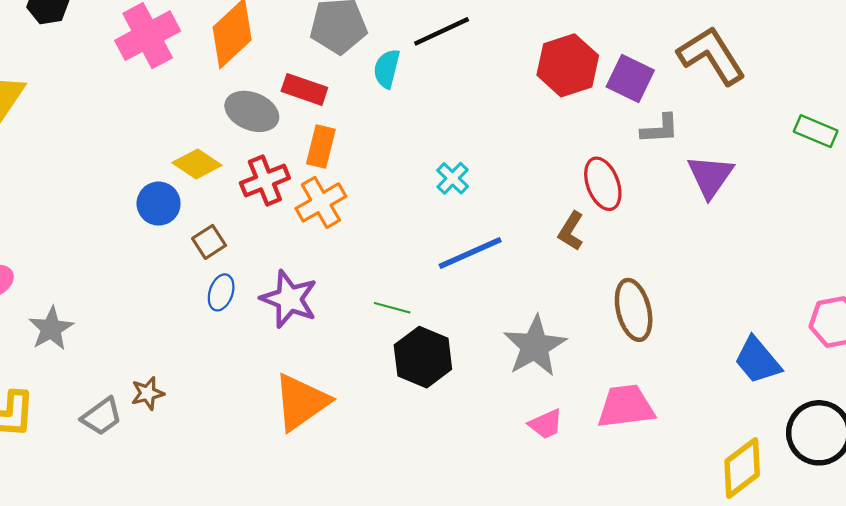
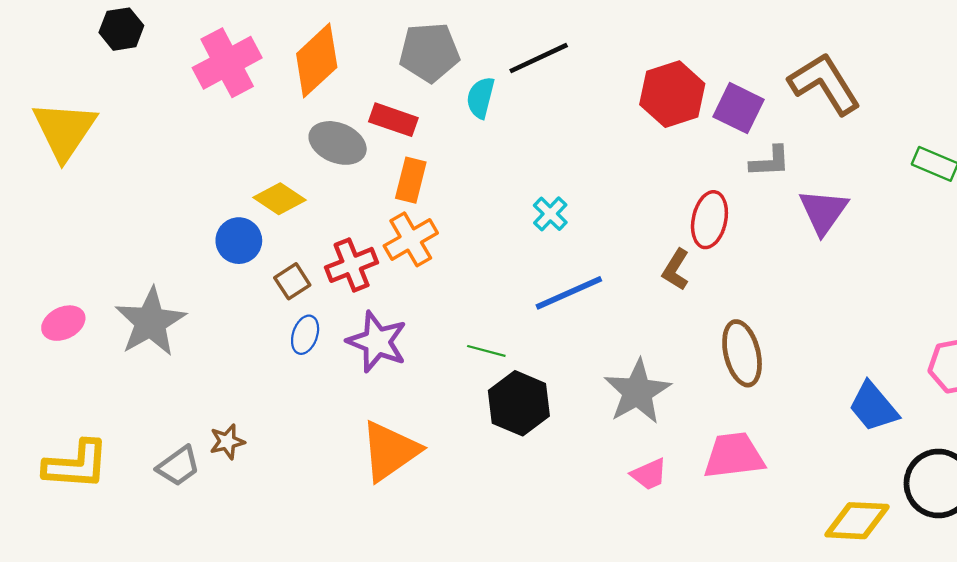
red cross: (265, 181) -> (352, 265), moved
red ellipse: (603, 184) -> (709, 220), turned 33
gray star: (51, 329) -> (150, 322), moved, size x1.5
yellow diamond: (742, 468) -> (857, 521), turned 40

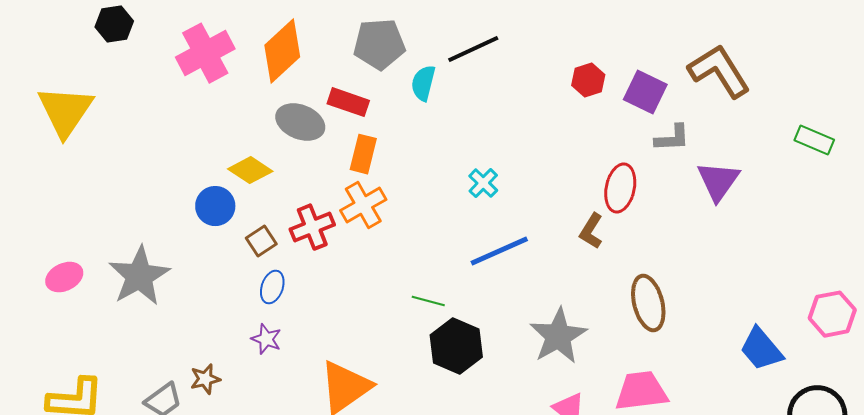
red hexagon: (672, 94) -> (588, 80), size x0.6
purple star: (377, 342) -> (266, 339), moved, size x0.6

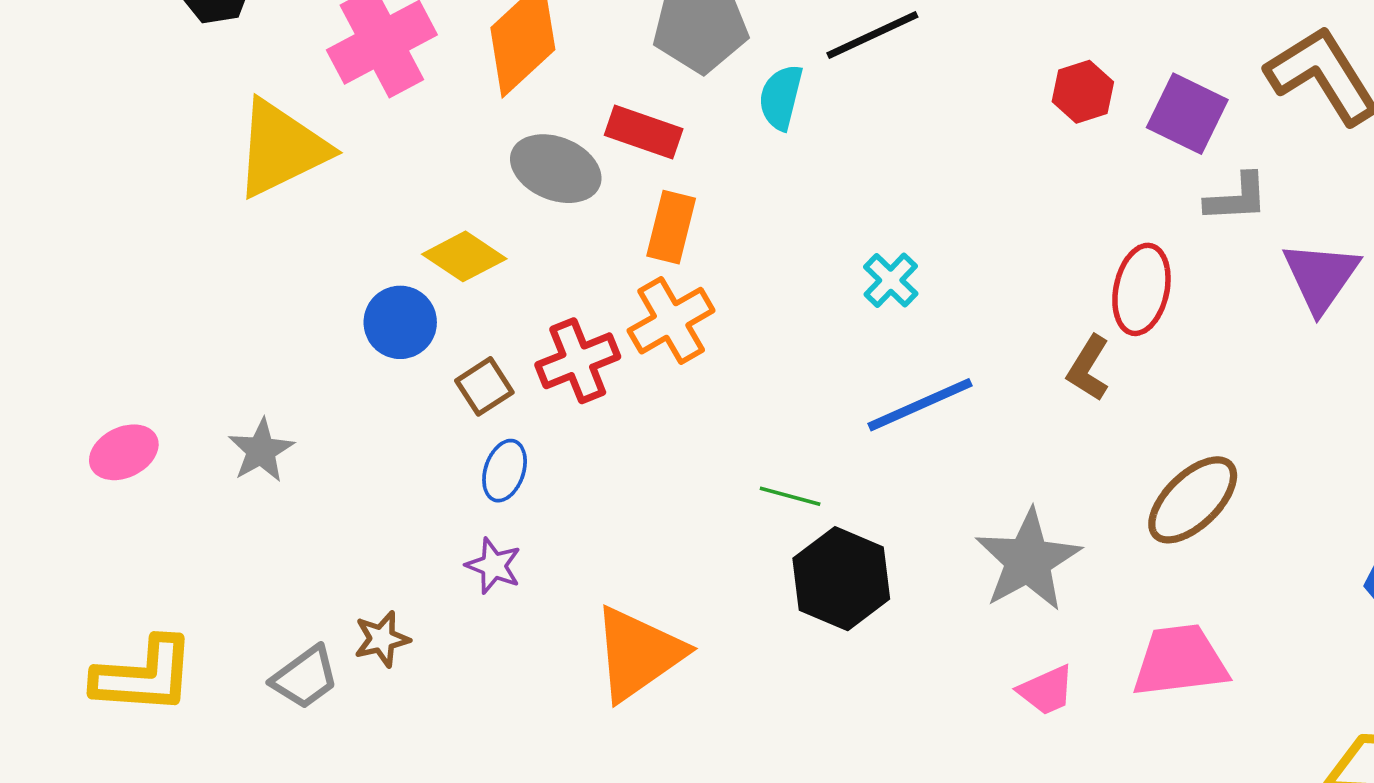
yellow triangle: (65, 111) -> (281, 148), moved, turned 30
gray star: (139, 276) -> (261, 450), size x0.6
brown ellipse: (648, 303) -> (1193, 500), turned 60

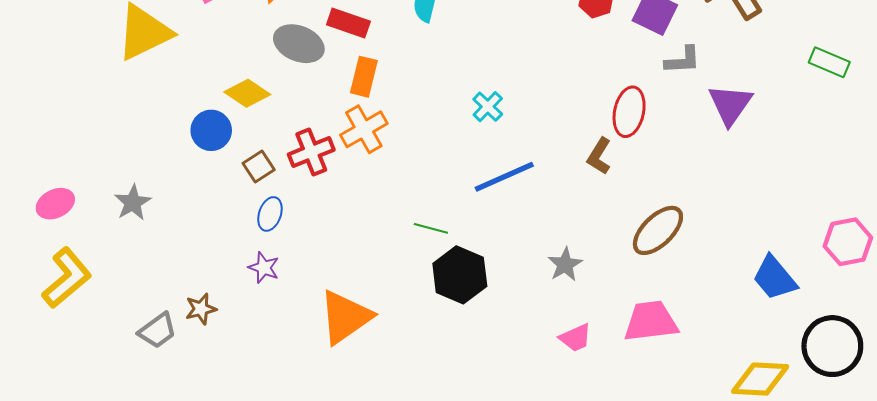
gray star: (1028, 560) -> (565, 265), size x0.6
yellow L-shape: (144, 676) -> (67, 278), moved, turned -44

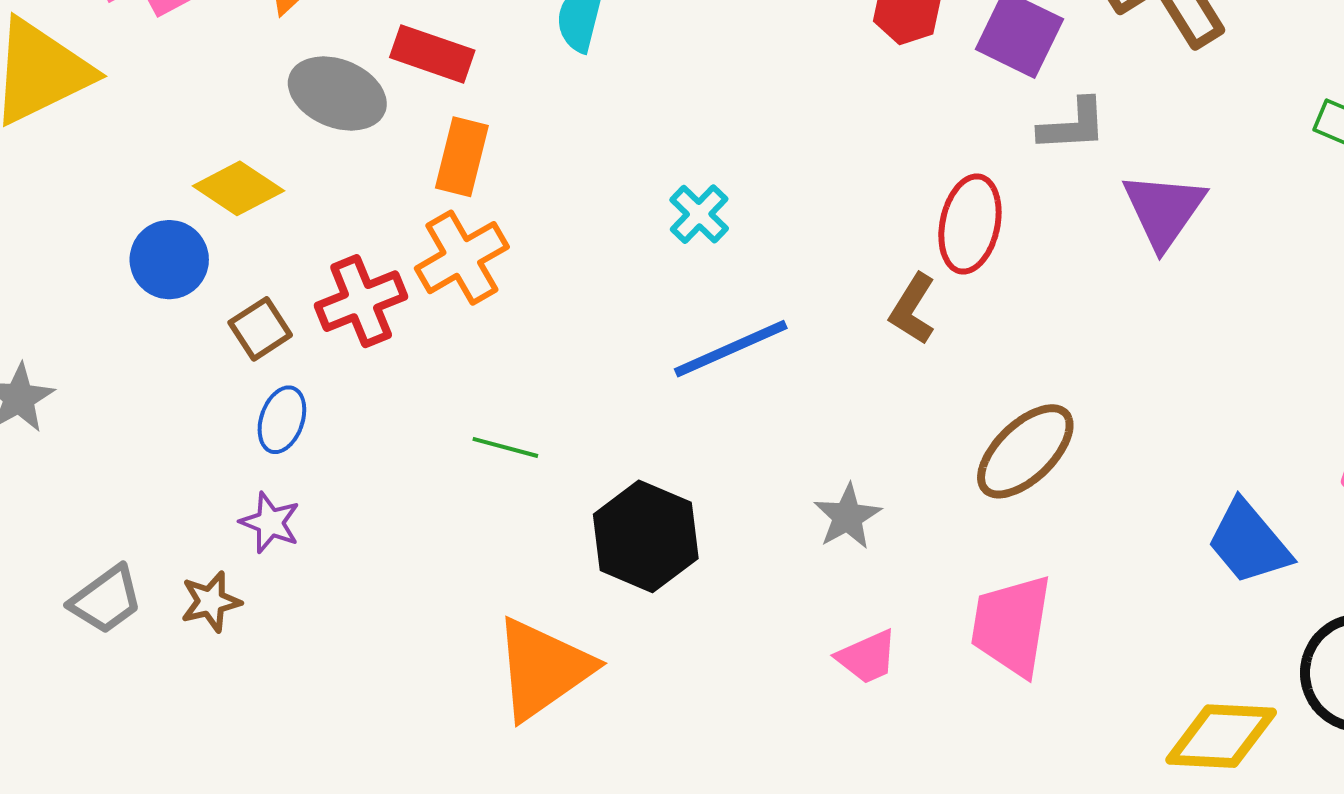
green line: (431, 228) -> (505, 447), moved
brown star: (201, 309) -> (211, 602), moved
orange triangle: (345, 317) -> (543, 669), moved
pink trapezoid: (651, 321) -> (1012, 625), turned -74
gray trapezoid: (157, 331) -> (106, 600), moved

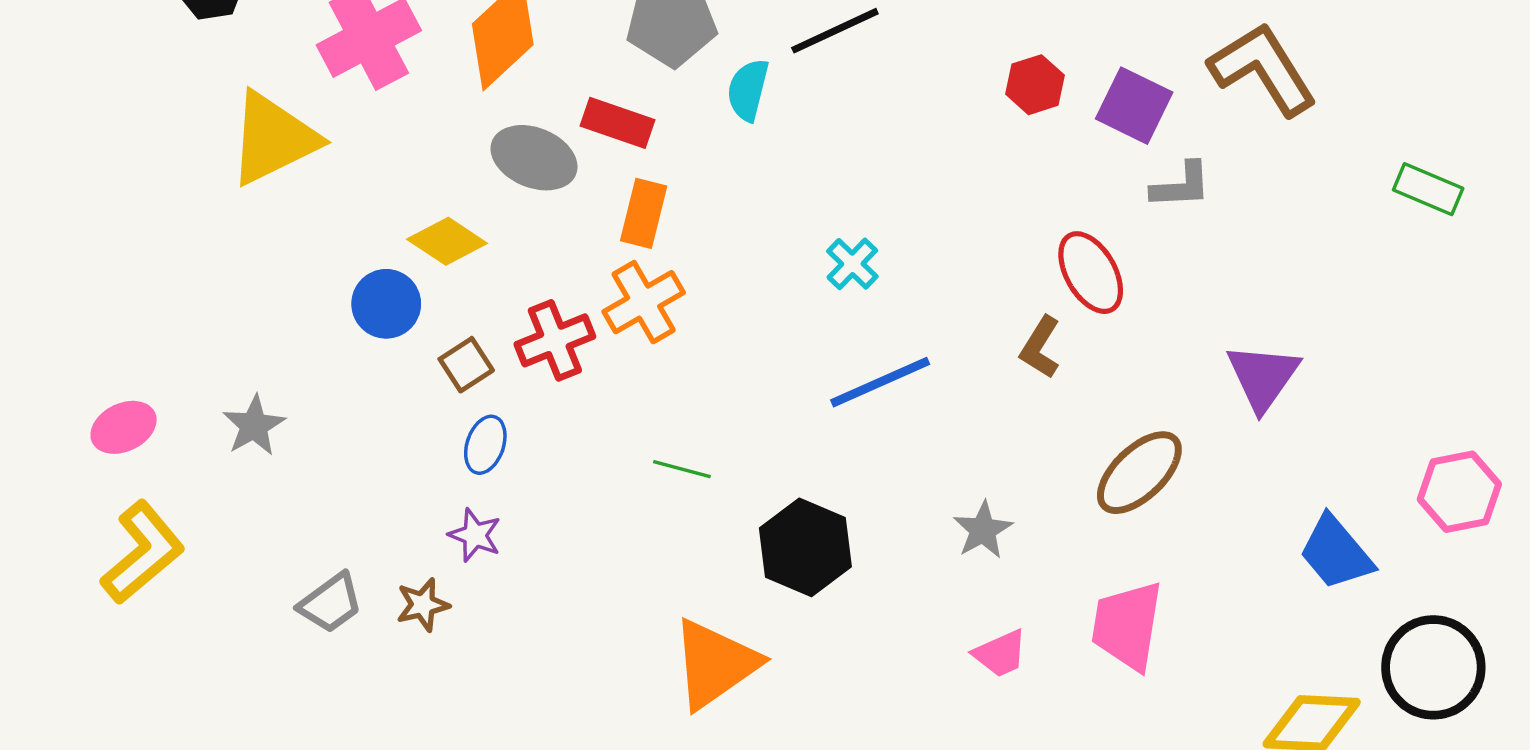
purple triangle: (1164, 210) -> (1263, 377), moved
red ellipse: (970, 224) -> (1091, 273), turned -42

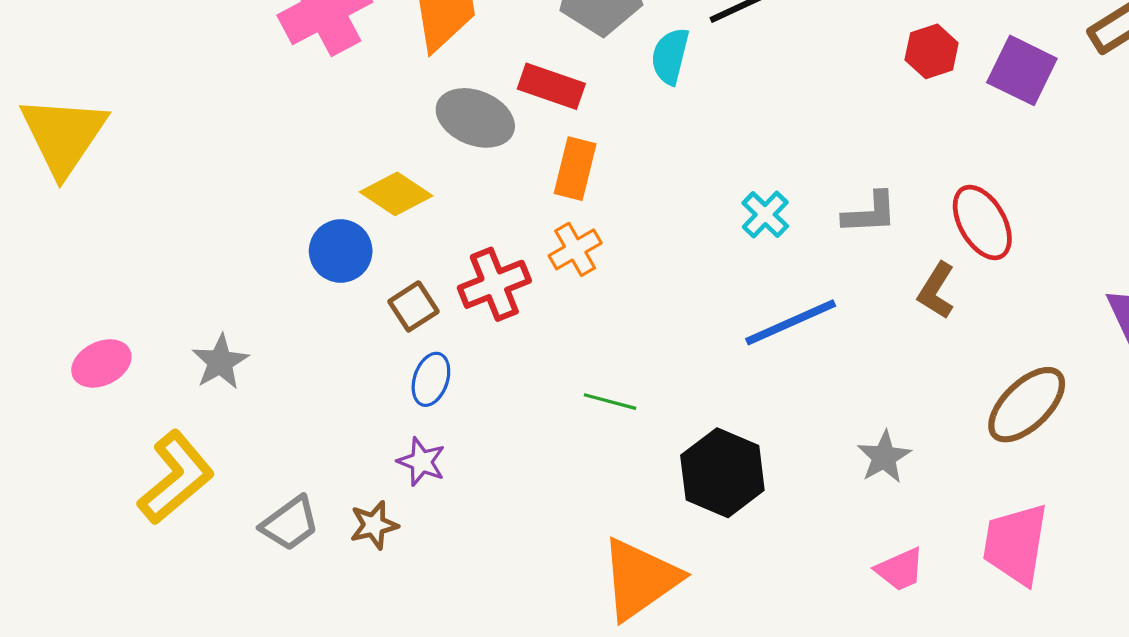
yellow triangle: (273, 139) -> (63, 135), moved, turned -30
gray L-shape: (1181, 186) -> (870, 213), moved
orange cross: (644, 302) -> (575, 249), size x0.7
yellow L-shape: (143, 553) -> (176, 478), moved

